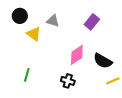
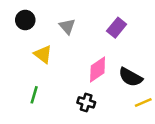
gray triangle: (53, 21) -> (67, 26), turned 32
yellow triangle: (34, 34) -> (43, 54), moved

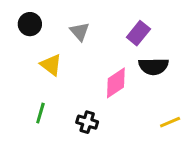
black semicircle: (131, 77) -> (154, 66), moved, turned -30
black cross: (86, 102) -> (87, 122), moved

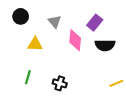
yellow triangle: (51, 65) -> (35, 44), turned -35
pink diamond: (116, 83) -> (75, 40), moved, turned -50

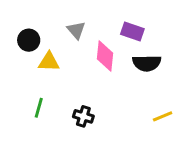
black circle: (21, 16) -> (29, 40), moved
purple rectangle: (95, 23) -> (132, 31), turned 70

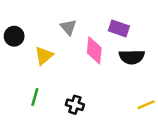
black circle: (29, 40) -> (14, 36), moved
yellow triangle: (49, 62) -> (44, 56), turned -42

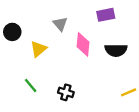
purple rectangle: (119, 28) -> (106, 15), moved, turned -30
green line: (35, 97) -> (31, 86), turned -56

